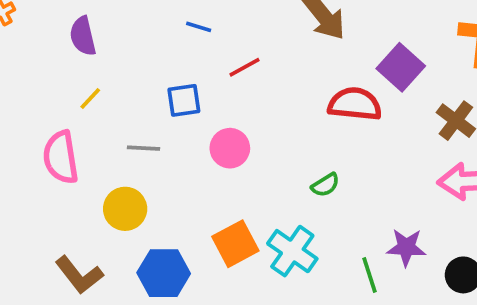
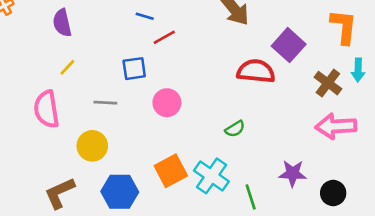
red line: (245, 67) -> (164, 37), moved
brown L-shape: (79, 275) -> (60, 193), turned 104
green line: (370, 275) -> (251, 197), moved

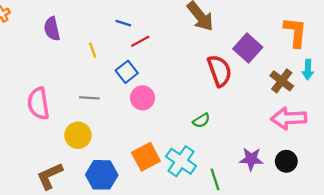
yellow line: (67, 67) -> (93, 50), moved, turned -63
blue square: (134, 69) -> (127, 72), moved, turned -30
red semicircle: (256, 71) -> (219, 71), turned 64
black circle: (333, 193) -> (286, 161), moved

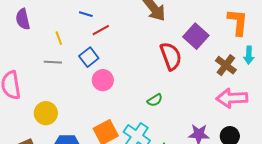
gray line: (89, 98) -> (53, 62), moved

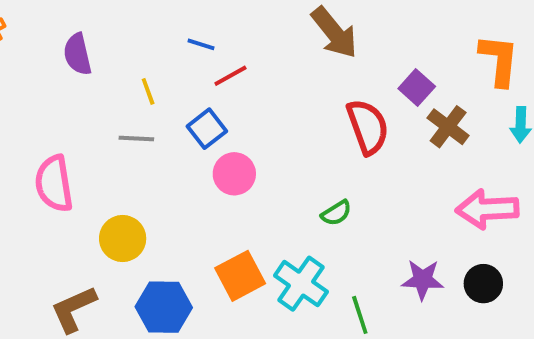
purple square: (196, 36) -> (417, 88), size x0.7
brown cross: (226, 65) -> (448, 127), moved

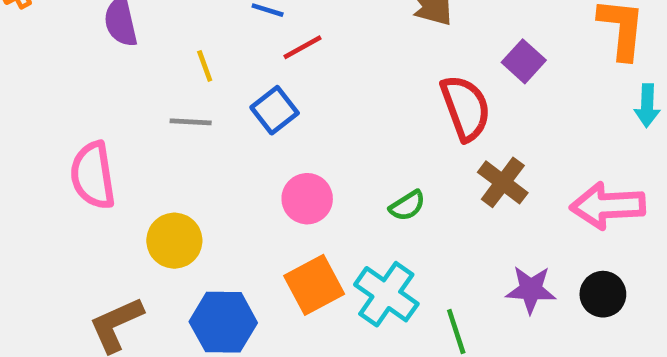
brown cross: (448, 127) -> (503, 182), moved
pink circle: (234, 174) -> (307, 199), moved
green semicircle: (336, 213) -> (407, 206), moved

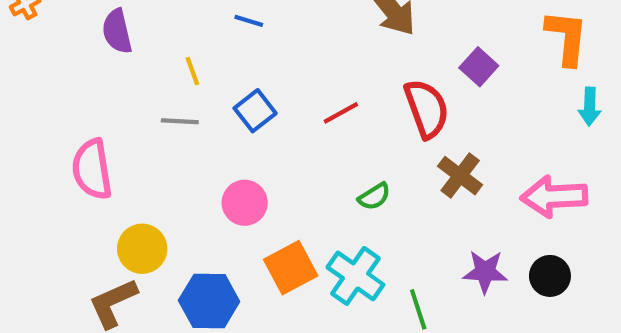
red line: (302, 47) -> (341, 113), moved
pink circle: (307, 199) -> (245, 203), moved
yellow circle: (174, 241) -> (142, 249), moved

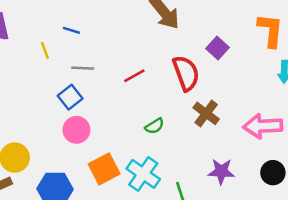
blue line: (249, 21) -> (71, 30), moved
blue square: (255, 111) -> (70, 97), moved
gray line: (180, 121) -> (83, 68), moved
black circle: (550, 276) -> (273, 173), moved

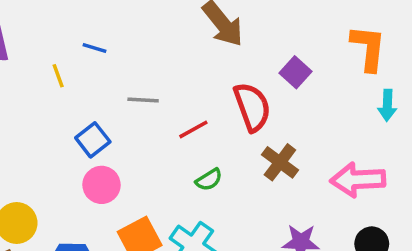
gray line: (83, 68) -> (143, 100), moved
red line: (134, 76) -> (193, 129), moved

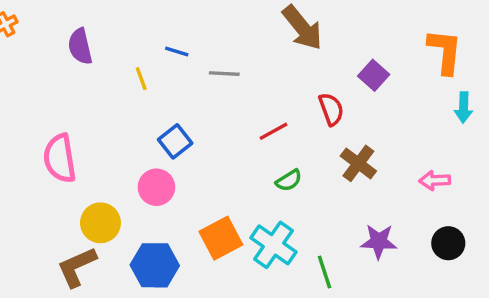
gray line: (143, 100) -> (224, 74), moved
red semicircle: (252, 107) -> (331, 109), size x0.7
pink arrow: (358, 180) -> (435, 180), size x0.6
pink circle: (102, 185) -> (156, 187), moved

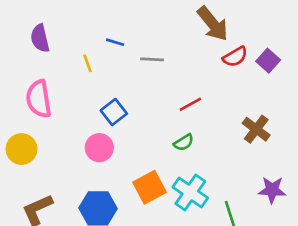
red semicircle: (331, 109) -> (235, 57), moved, turned 80
pink semicircle: (60, 158) -> (39, 99), moved
green semicircle: (289, 180) -> (184, 142), moved
yellow circle: (100, 223) -> (22, 149), moved

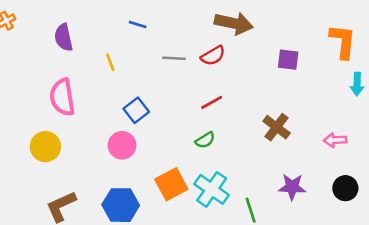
brown arrow: (213, 24) -> (234, 23), turned -39
blue line: (115, 42) -> (138, 25), moved
red semicircle: (235, 57) -> (213, 56), moved
purple square: (268, 61) -> (288, 60), turned -35

